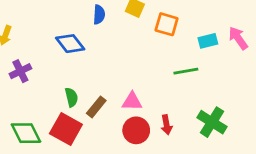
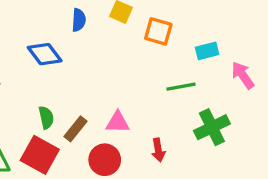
pink arrow: (238, 38) -> (243, 75), moved
green cross: (212, 122) -> (212, 127), moved, turned 32
red circle: (136, 130) -> (105, 160), moved

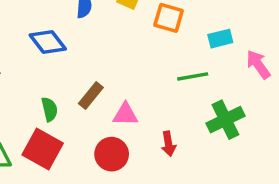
brown rectangle: (75, 129) -> (91, 95), moved

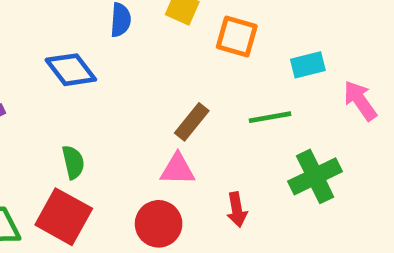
brown rectangle: (91, 95) -> (192, 122), moved

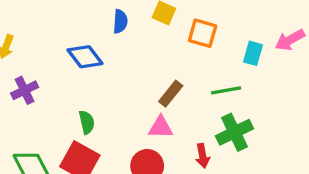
cyan rectangle: (308, 65) -> (253, 53), turned -60
pink arrow: (360, 101) -> (290, 40), moved, turned -84
green cross: (315, 176) -> (234, 132), moved

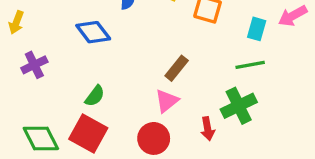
green line: (226, 90) -> (250, 65), moved
green semicircle: (87, 122) -> (95, 96), turned 50
pink triangle: (161, 127) -> (167, 101), turned -40

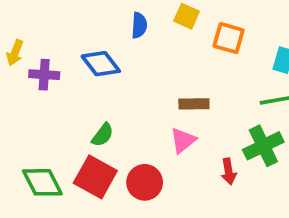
purple cross: (34, 65) -> (44, 75), moved, turned 30
brown rectangle: (177, 68) -> (194, 104), turned 50
red circle: (154, 138) -> (145, 182), moved

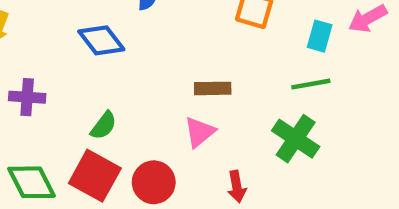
purple cross: (44, 75) -> (27, 97), moved
green cross: (263, 146) -> (296, 139), turned -30
red arrow: (229, 171) -> (237, 187), moved

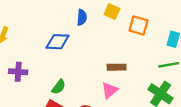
blue diamond: (101, 40) -> (57, 42), turned -50

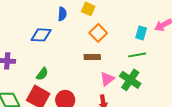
orange square: (139, 25) -> (98, 33), moved, turned 30
pink triangle: (110, 90) -> (107, 79), moved

